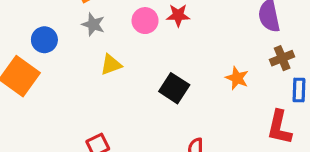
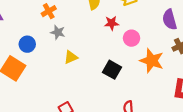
pink circle: (145, 21) -> (132, 38), moved
orange star: (237, 78) -> (152, 61), size x1.6

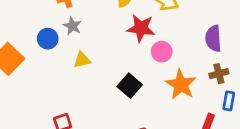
red star: (112, 23) -> (141, 28), size x1.5
blue circle: (27, 44) -> (48, 39), moved

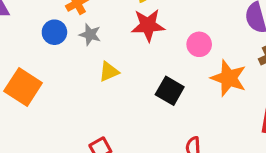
red star: (141, 28) -> (148, 25), moved
blue circle: (48, 39) -> (54, 32), moved

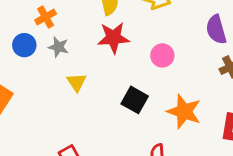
yellow triangle: (109, 72) -> (77, 82), turned -40
orange star: (229, 78) -> (184, 112), moved

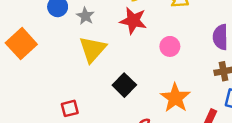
yellow triangle: (77, 82) -> (93, 49), size x1.6
black square: (135, 100) -> (124, 85), moved

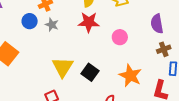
yellow triangle: (93, 49) -> (63, 67), moved

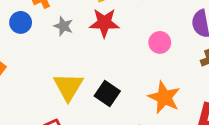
gray star: (52, 25) -> (63, 26), moved
pink circle: (120, 37) -> (160, 42), moved

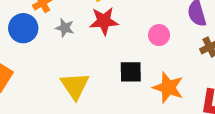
blue circle: (21, 22) -> (23, 28), size x1.4
black square: (107, 93) -> (131, 72), moved, turned -30

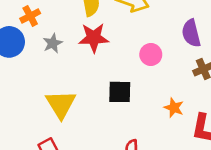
gray star: (65, 28) -> (53, 43), turned 30
orange star: (168, 88) -> (174, 108), moved, size x0.6

